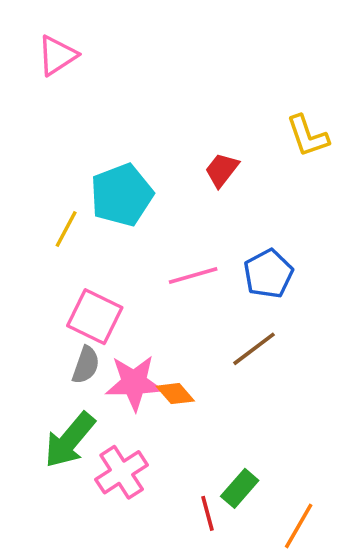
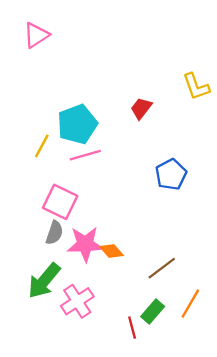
pink line: (193, 275) -> (85, 155), moved
brown line: (254, 349) -> (162, 268), moved
orange line: (299, 526) -> (190, 304), moved

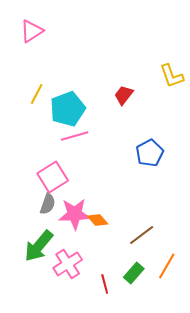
yellow line: (42, 146) -> (37, 94), moved
pink square: (60, 202) -> (53, 177), turned 32
red line: (132, 328) -> (105, 284), moved

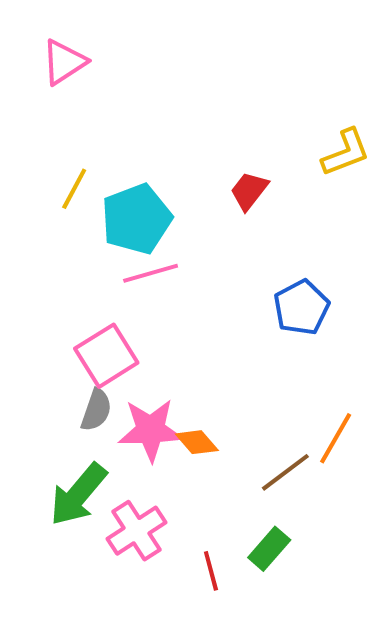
yellow L-shape: (172, 76) -> (346, 153), turned -92
orange line: (167, 266) -> (336, 438), moved

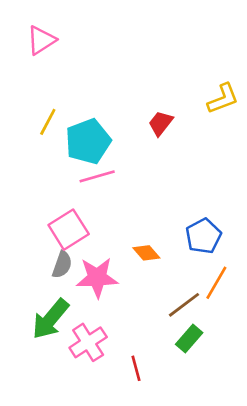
blue pentagon: (301, 307) -> (203, 236), moved
orange diamond: (197, 442) -> (146, 253), moved
green rectangle: (269, 549) -> (189, 339), moved

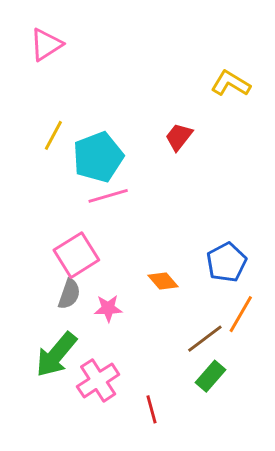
yellow L-shape: (223, 99) -> (231, 83), moved, turned -128
pink star: (97, 278) -> (108, 308), size x0.6

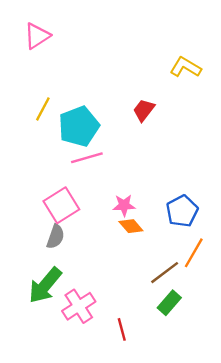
pink star: (108, 308) -> (124, 205), moved

